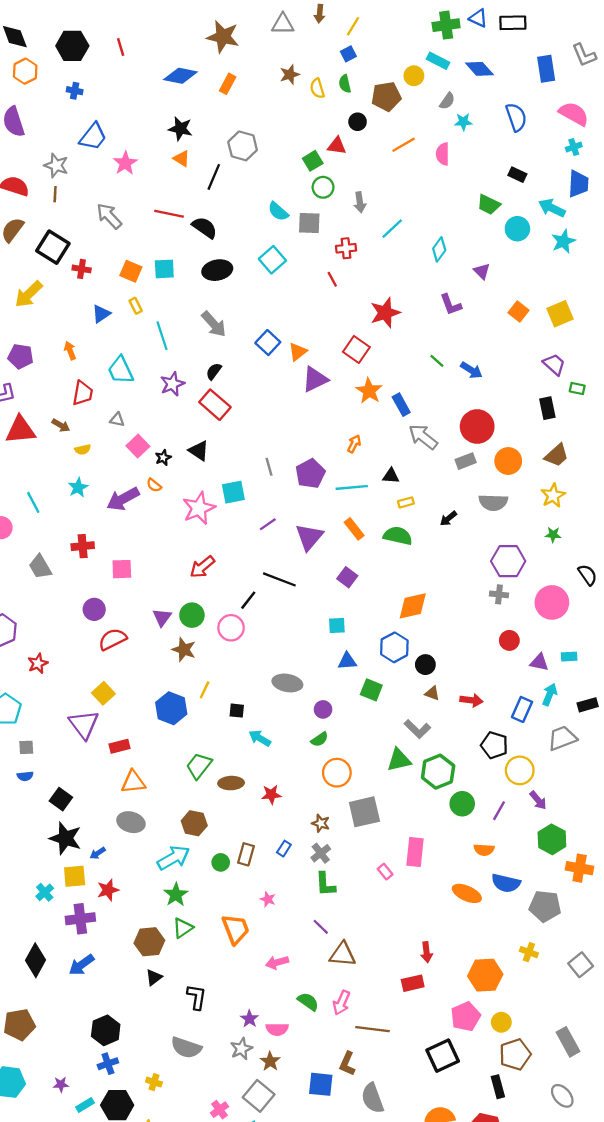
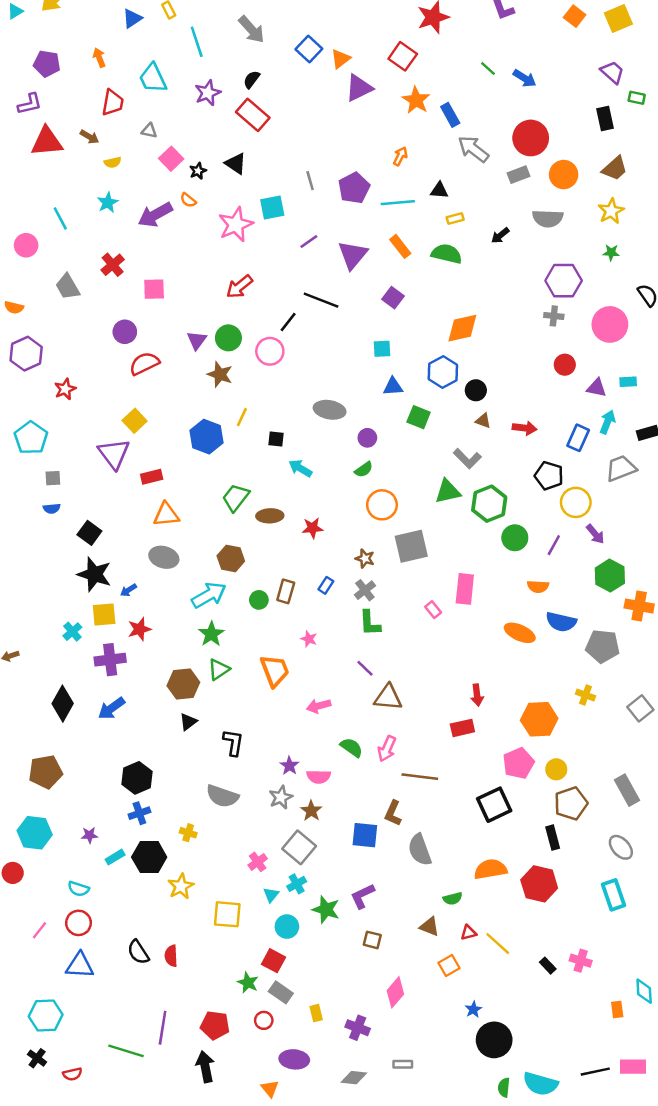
red cross: (83, 546) -> (113, 265), turned -35

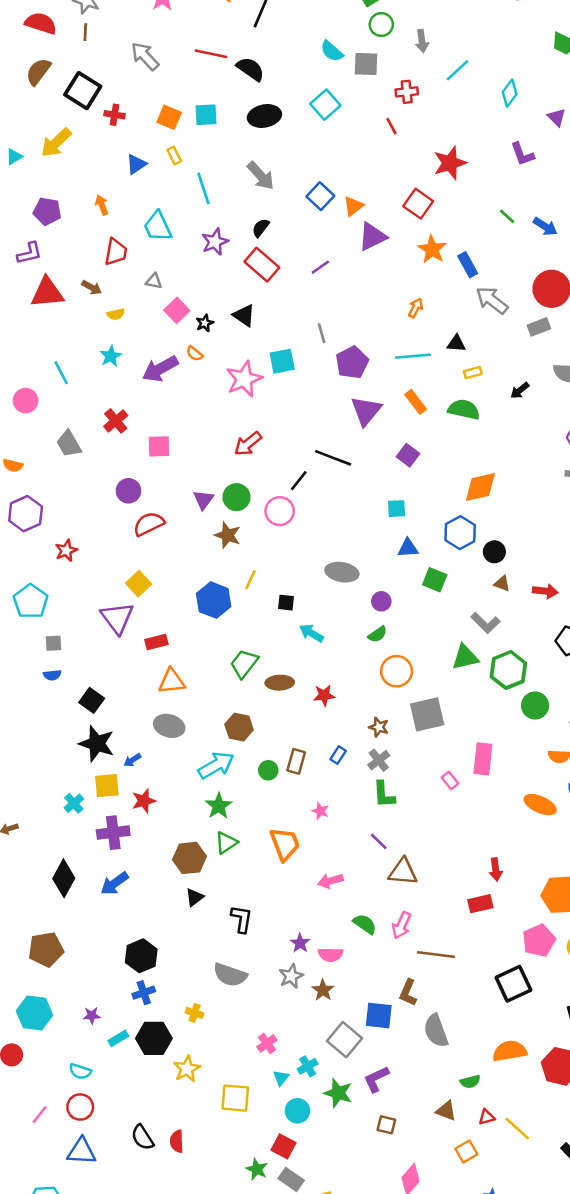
purple pentagon: (354, 188) -> (352, 362), moved
purple line: (309, 242) -> (320, 267), moved
gray square: (299, 847) -> (344, 1040), moved

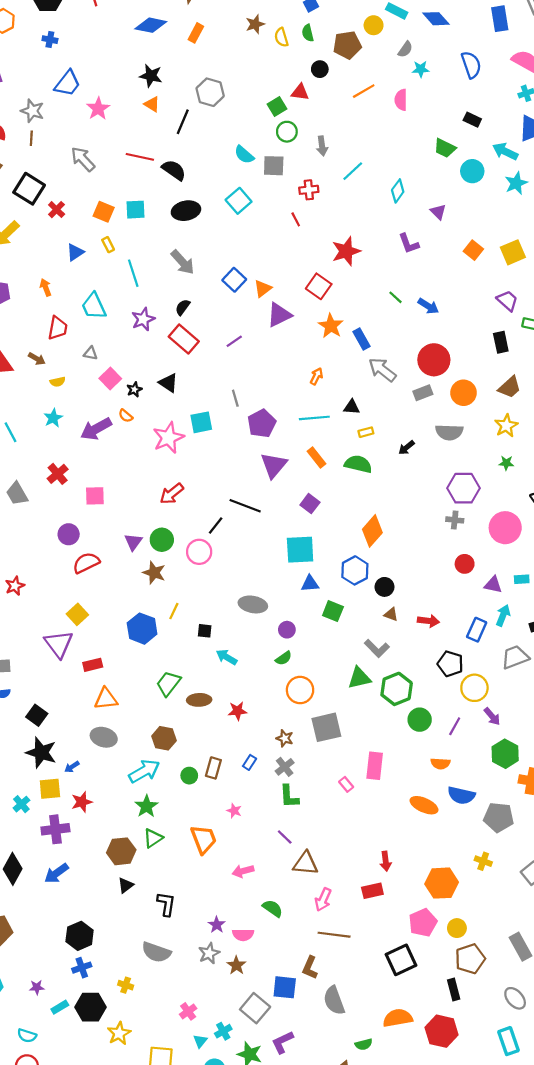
red cross: (115, 115) -> (57, 210), turned 35
orange diamond: (480, 487) -> (372, 531), turned -36
cyan square: (397, 509) -> (300, 550), size x1.8
pink arrow: (402, 925) -> (323, 900), moved

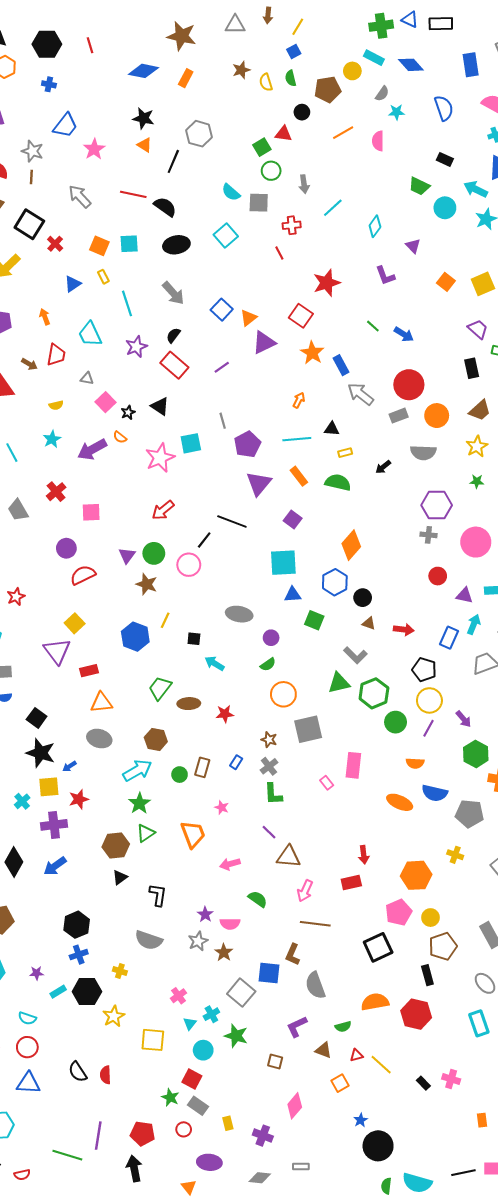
brown arrow: (37, 359) -> (29, 364), moved
yellow circle: (474, 688) -> (429, 700), moved
purple L-shape: (282, 1042) -> (297, 1027), moved

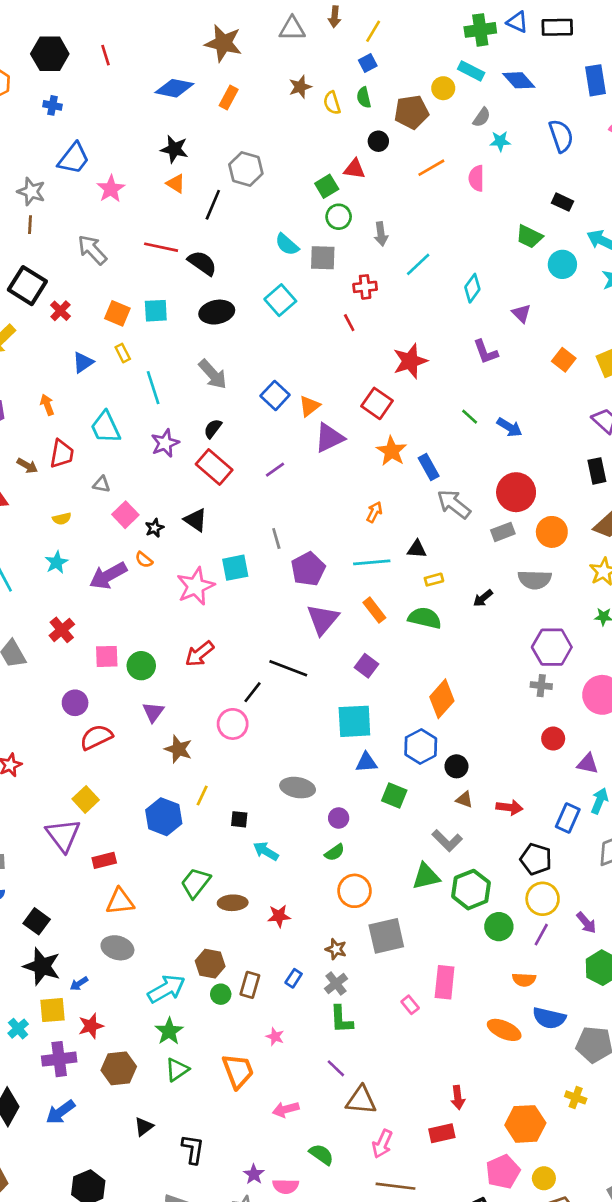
green circle: (154, 553) -> (141, 666), moved
brown hexagon: (156, 740) -> (210, 964), moved
brown hexagon: (116, 846) -> (119, 1068), moved

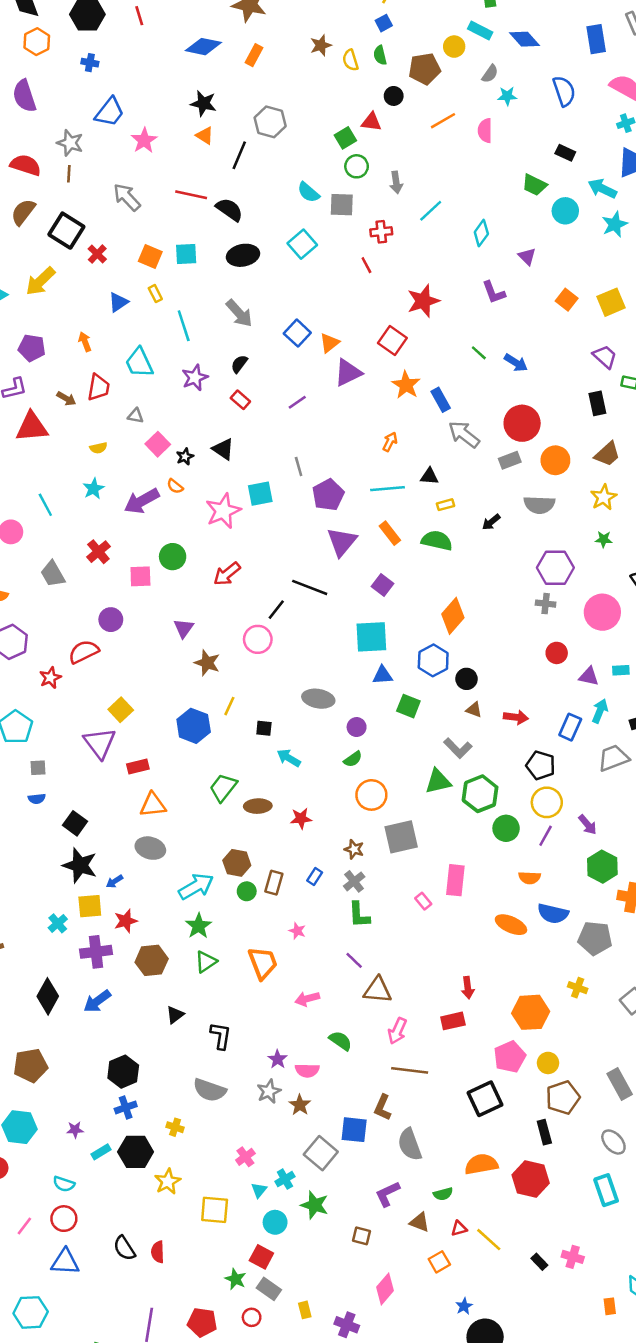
red rectangle: (214, 467) -> (240, 400), size x0.6
green circle: (141, 666) -> (173, 557), moved
red semicircle: (96, 737) -> (84, 652), moved

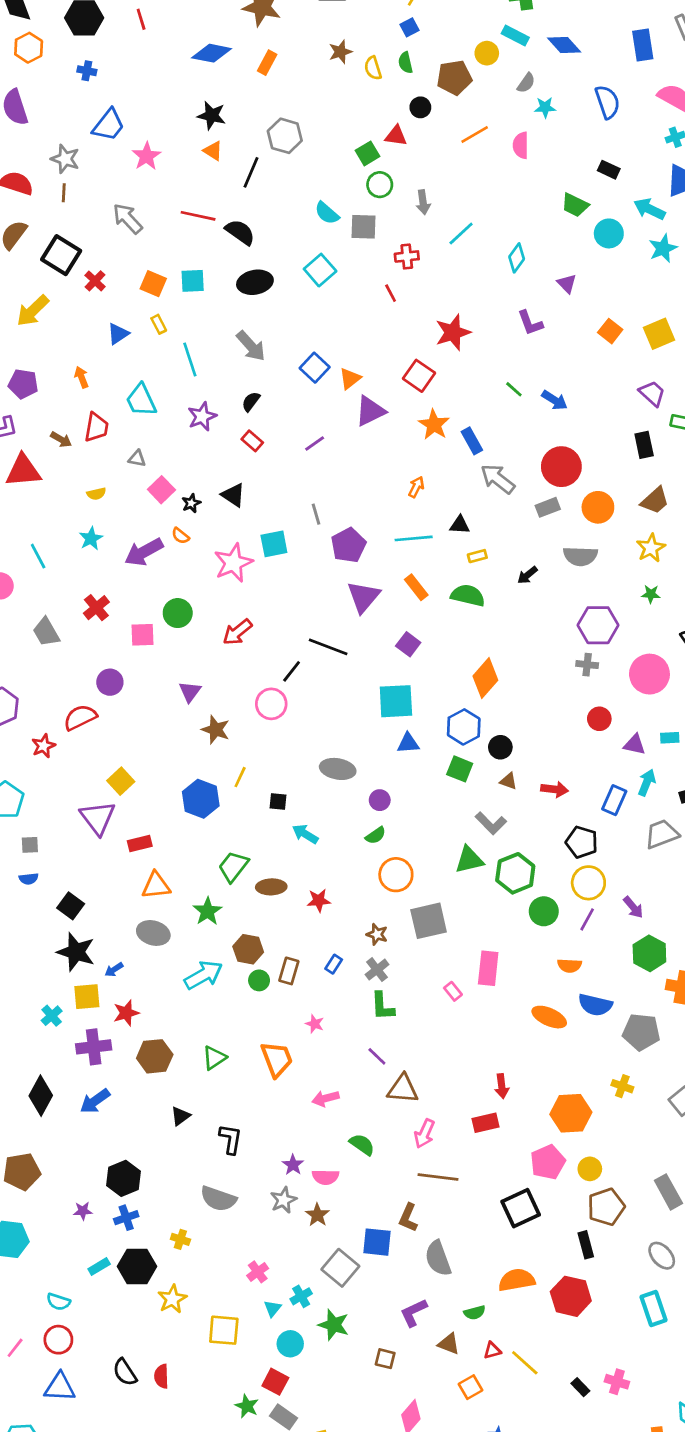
green square: (408, 706) -> (460, 769), moved
green star: (199, 926) -> (208, 911), moved
purple star: (75, 1130) -> (83, 1211), moved

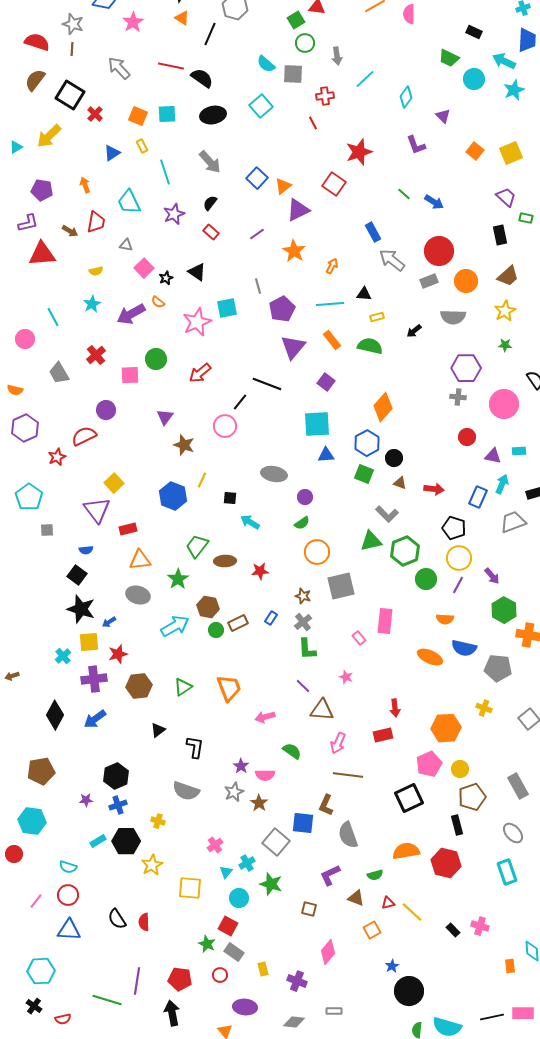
orange star: (434, 425) -> (294, 251), moved
blue semicircle: (29, 879) -> (86, 550), moved
brown rectangle: (289, 971) -> (238, 623), turned 48
pink star: (315, 1024) -> (346, 677), moved

